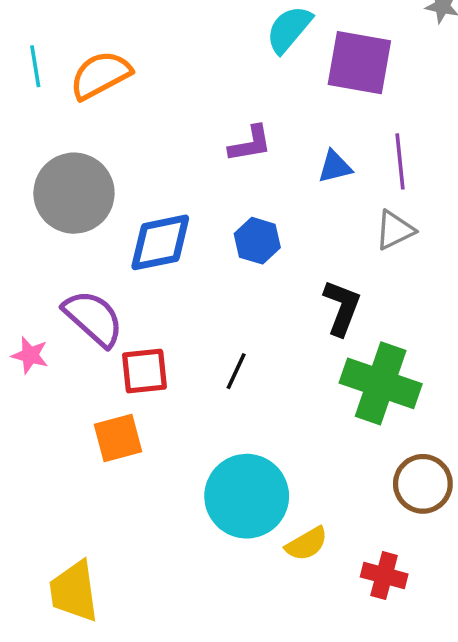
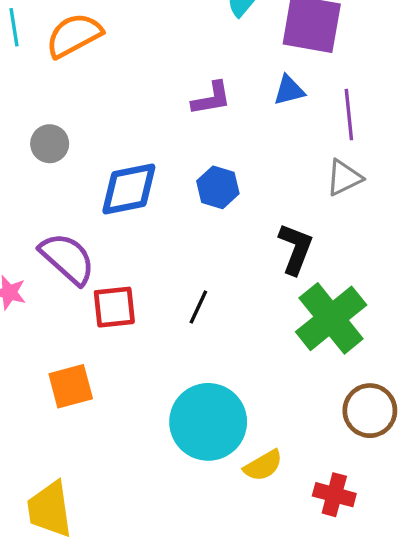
blue triangle: (335, 167) -> (289, 90), moved
gray circle: (74, 193) -> (50, 144), size x0.5
green cross: (381, 383) -> (331, 318), turned 32
orange square: (118, 438) -> (71, 386), moved

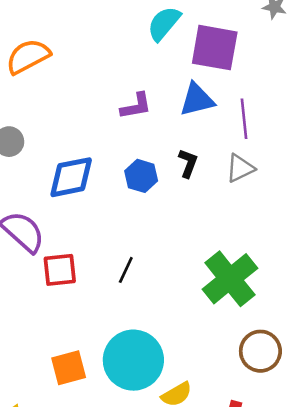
blue triangle: (289, 90) -> (197, 100), size x1.4
black L-shape: (295, 249) -> (188, 163), moved, size x0.7
orange square: (71, 386) -> (69, 368), moved

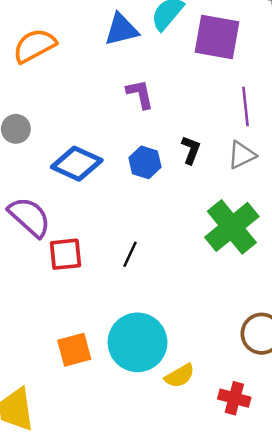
blue triangle: (197, 100) -> (121, 30), moved
purple L-shape: (136, 106) -> (140, 94), turned -92
blue diamond: (71, 177) -> (77, 164), turned 36
green cross: (230, 279) -> (232, 227), moved

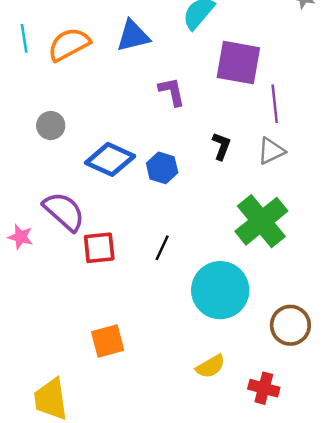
blue triangle: (121, 30) -> (133, 36), moved
purple square: (217, 37) -> (238, 63), moved
blue hexagon: (145, 162) -> (162, 168), moved
cyan circle: (138, 342) -> (220, 290), moved

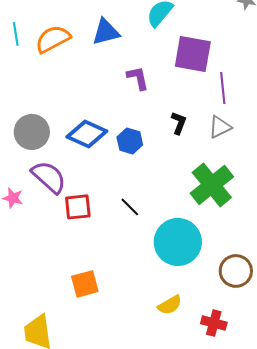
gray circle: (51, 126) -> (32, 132), moved, size x1.5
black line: (162, 248) -> (130, 207), turned -70

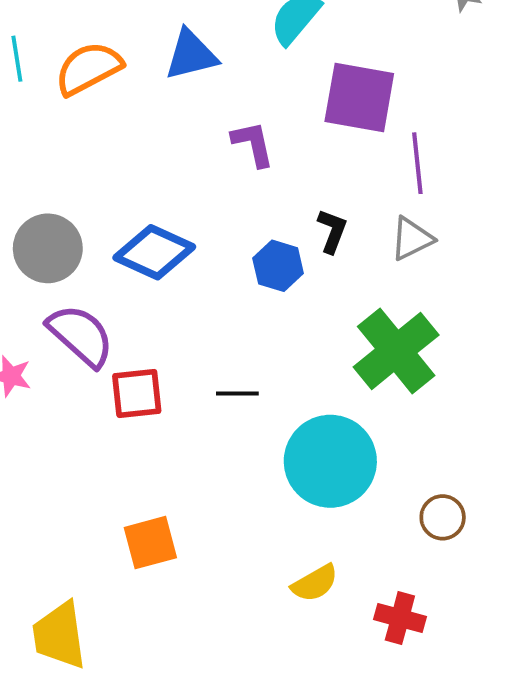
blue hexagon: (130, 141) -> (278, 266), moved
black line: (130, 207) -> (237, 394), turned -45
brown circle: (236, 271) -> (443, 517), size x0.7

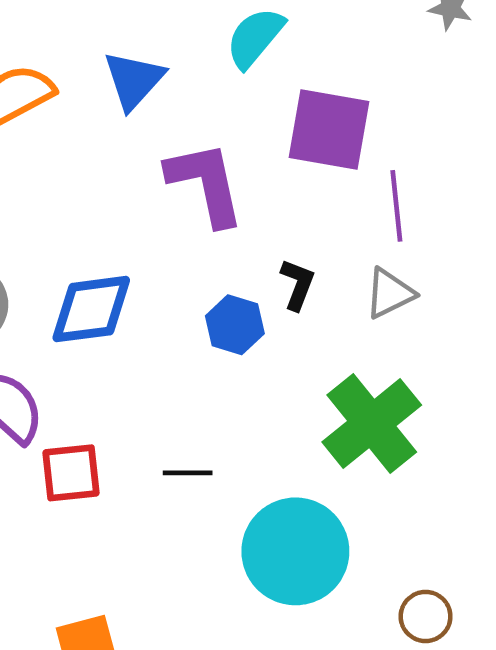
blue triangle: (191, 55) -> (134, 80), turned -34
purple L-shape: (253, 144) -> (206, 183), size x1.6
blue diamond: (154, 252) -> (91, 309), turned -32

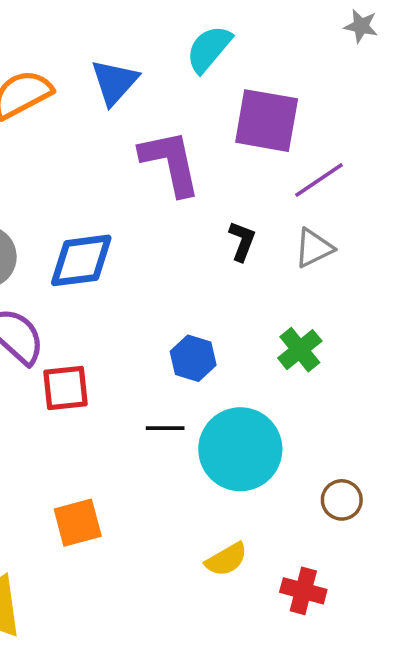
purple line: (396, 206) -> (319, 180), turned 62
blue hexagon: (235, 325) -> (193, 358), moved
green cross: (372, 423) -> (300, 350), size x0.6
black line: (188, 473) -> (165, 428), moved

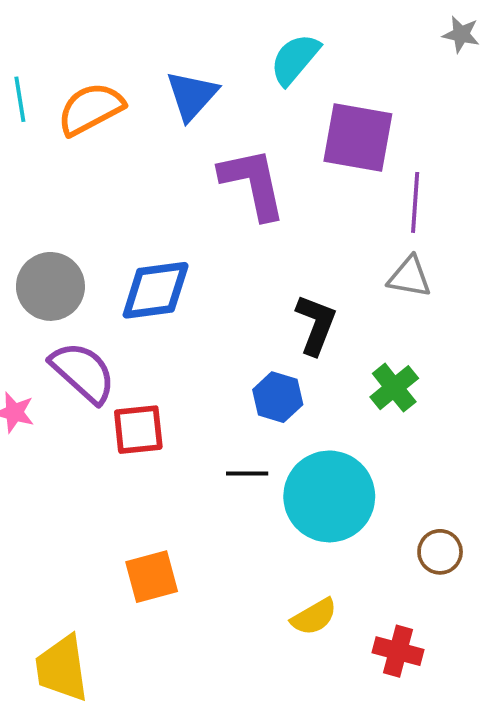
purple line: (319, 180) -> (415, 202), turned -52
black L-shape: (242, 241) -> (316, 325), moved, size x1.4
gray triangle: (314, 248) -> (409, 277), turned 36

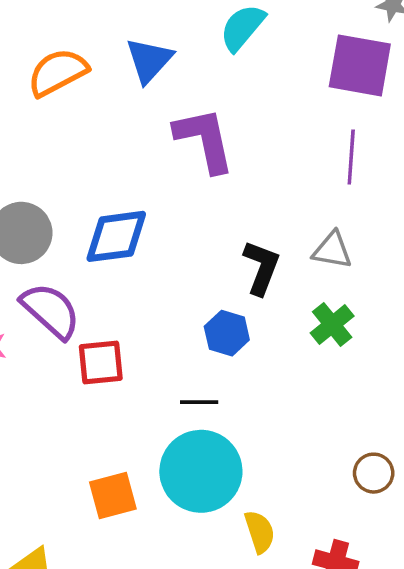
purple square: (358, 137) -> (360, 65), moved
gray triangle: (409, 277) -> (332, 250), moved
cyan circle: (329, 496) -> (201, 471), moved
yellow semicircle: (314, 617) -> (260, 532), turned -78

